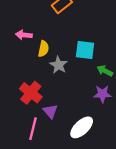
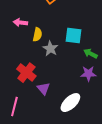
pink line: (33, 129) -> (14, 107), moved

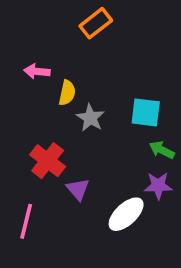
cyan square: (73, 36) -> (146, 112), moved
green arrow: (90, 54) -> (162, 150), moved
purple star: (88, 74) -> (158, 186), moved

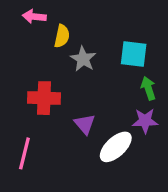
green arrow: (162, 150) -> (148, 88), turned 45
red cross: (48, 161) -> (44, 98), turned -36
purple triangle: (78, 189) -> (85, 124), moved

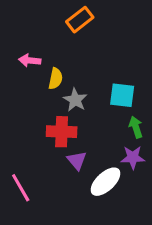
red cross: (44, 98) -> (62, 132), moved
pink line: (24, 153) -> (21, 188), turned -44

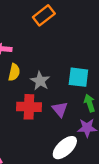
yellow semicircle: (56, 79) -> (14, 72), moved
purple triangle: (77, 160) -> (60, 109), moved

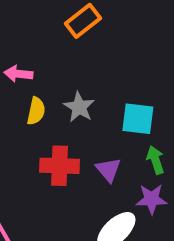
gray star: (40, 81) -> (79, 107), moved

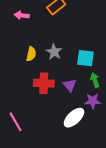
pink arrow: (18, 74) -> (22, 15), moved

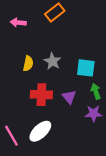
white ellipse: (74, 118) -> (40, 131), moved

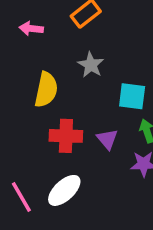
gray star: (53, 61) -> (91, 65), moved
yellow semicircle: (28, 64) -> (46, 90), size x1.5

